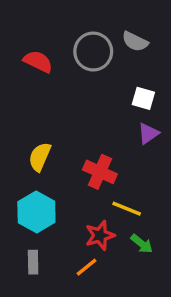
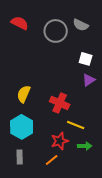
red semicircle: (38, 62) -> (20, 23), moved
green arrow: (142, 244) -> (85, 146), turned -40

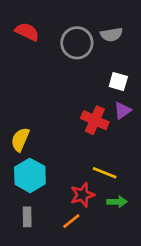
gray semicircle: (81, 25) -> (111, 35), turned -35
yellow semicircle: (24, 94) -> (20, 140), moved
red cross: (60, 103) -> (95, 120), moved

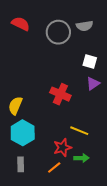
red cross: (95, 120) -> (60, 94), moved
green arrow: (117, 202) -> (81, 158), moved

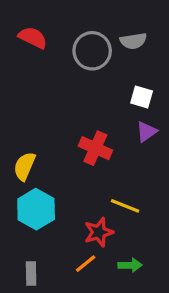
green arrow: (81, 158) -> (130, 265), moved
gray rectangle: (21, 164) -> (31, 273), moved

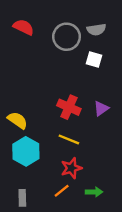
white square: (142, 97) -> (94, 59), moved
purple triangle: (147, 132) -> (101, 108), moved
yellow semicircle: (24, 166) -> (18, 120), turned 102
yellow line: (125, 206) -> (69, 139), moved

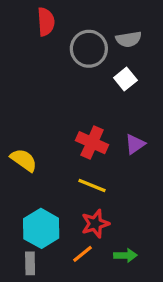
red semicircle: (24, 27) -> (46, 22), moved, turned 60
white square: (94, 59) -> (125, 79), turned 35
cyan hexagon: (26, 151) -> (41, 228), moved

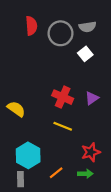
red semicircle: (46, 22) -> (31, 26), moved
red star: (95, 224) -> (91, 152), moved

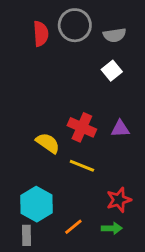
gray circle: (60, 33) -> (75, 25), moved
purple triangle: (92, 98) -> (120, 129), turned 32
yellow semicircle: (16, 109) -> (48, 143), moved

